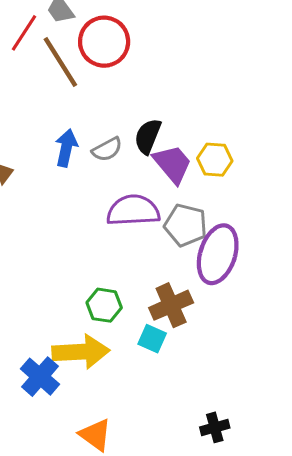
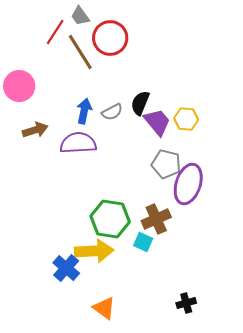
purple semicircle: (133, 211) -> (78, 143), moved
green hexagon: (104, 305) -> (110, 219), size x1.6

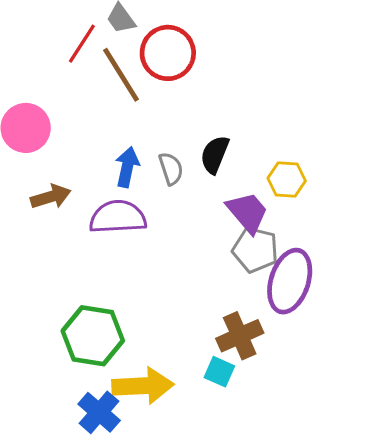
gray semicircle: (112, 112) -> (171, 169), turned -80
purple trapezoid: (157, 122) -> (247, 212), moved
green hexagon: (110, 219) -> (93, 336), moved

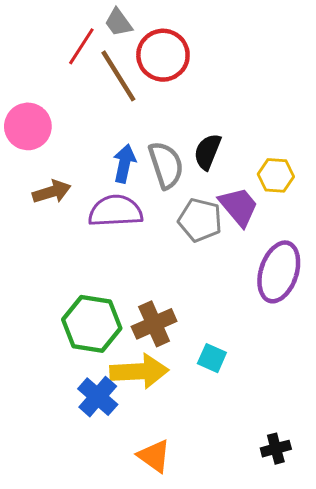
gray semicircle: (171, 169) -> (166, 165), size x1.5
gray pentagon: (255, 250) -> (200, 220), moved
brown cross: (240, 336) -> (154, 324), moved

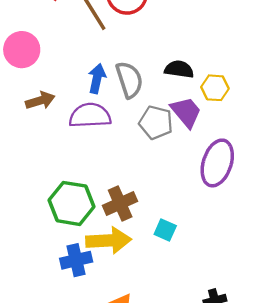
black semicircle: (208, 152) -> (179, 69), moved, turned 76
blue cross: (98, 397) -> (76, 260), turned 36

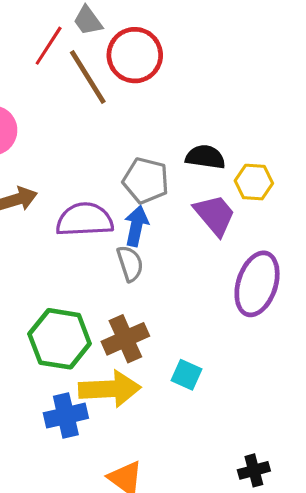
blue arrow: (97, 79) -> (136, 226), moved
gray semicircle: (129, 80) -> (130, 264), moved, size x0.7
gray pentagon: (156, 122) -> (146, 180), moved

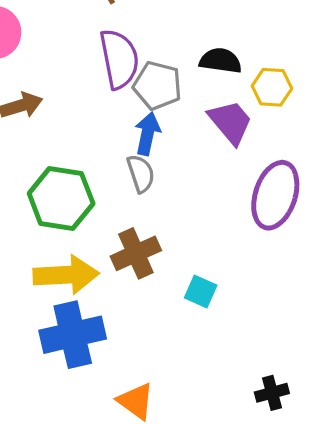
purple semicircle: (85, 220) -> (119, 59), moved, turned 82
green hexagon: (60, 339) -> (61, 198), moved
yellow arrow: (110, 389) -> (66, 275), moved
blue cross: (66, 416) -> (73, 335), size x1.4

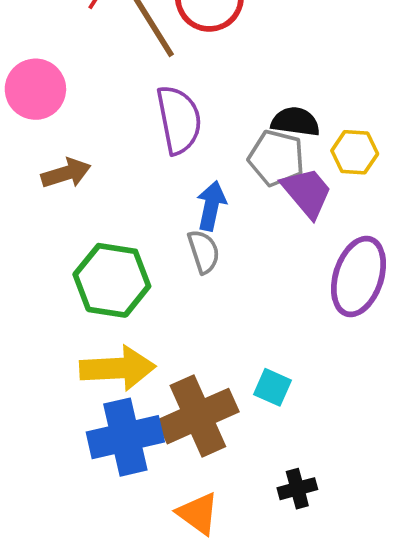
gray pentagon: (157, 86) -> (276, 158), moved
brown cross: (136, 253) -> (198, 416), moved, size x1.4
black cross: (272, 393) -> (297, 489), moved

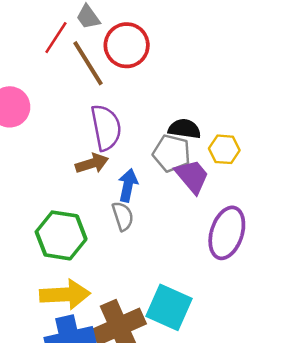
brown arrow: (66, 173) -> (92, 163), moved
cyan square: (272, 387) -> (169, 307), size x1.8

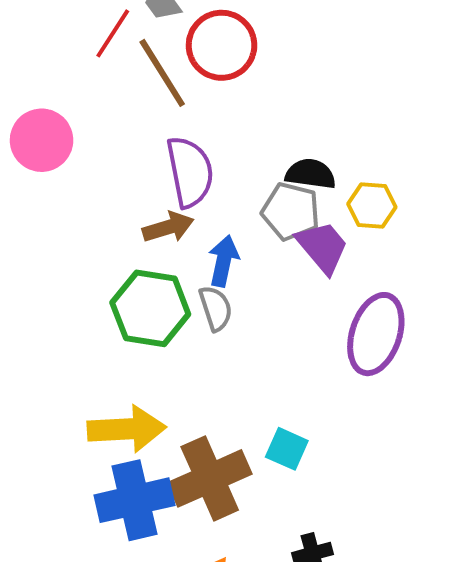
green hexagon: (61, 235) -> (150, 308), moved
cyan square: (169, 307) -> (287, 449), size x0.6

